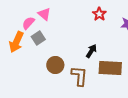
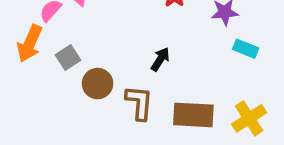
gray square: (38, 38) -> (68, 57), moved
brown rectangle: (110, 68) -> (193, 115), moved

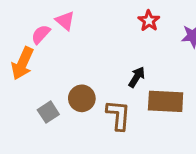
gray square: (68, 57) -> (48, 112), moved
brown rectangle: (193, 115) -> (166, 101), moved

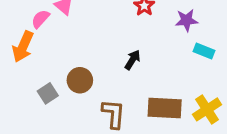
brown rectangle: (166, 101) -> (165, 108), moved
brown L-shape: (118, 115) -> (113, 114), moved

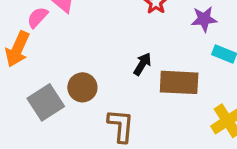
gray square: (48, 93) -> (46, 102), size x1.5
brown rectangle: (165, 108) -> (179, 82), moved

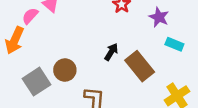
purple star: (204, 19) -> (159, 17), turned 30
brown rectangle: (179, 82) -> (140, 66), turned 48

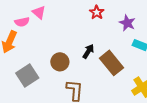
pink semicircle: (30, 16) -> (22, 22), turned -144
brown circle: (65, 70) -> (60, 62), moved

